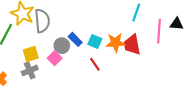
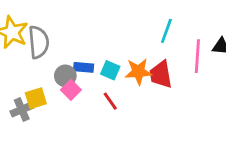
blue rectangle: (75, 39) -> (84, 67), turned -40
yellow square: (31, 54) -> (36, 98), moved
pink square: (55, 58) -> (71, 90), moved

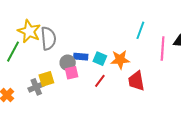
red trapezoid: (161, 74) -> (136, 81), moved
pink square: (71, 90) -> (72, 73), turned 32
red line: (110, 101) -> (100, 81), turned 72

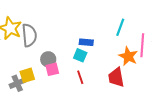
blue rectangle: (81, 57) -> (86, 42), moved
orange star: (120, 60) -> (128, 56), moved, turned 30
red line: (100, 81) -> (80, 77), turned -56

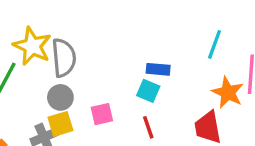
gray circle: (48, 59) -> (60, 97), moved

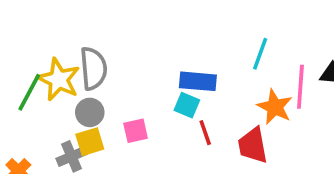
yellow star: (32, 46) -> (59, 79), moved
blue rectangle: (158, 69) -> (198, 81), size x1.4
red line: (148, 127) -> (205, 133), moved

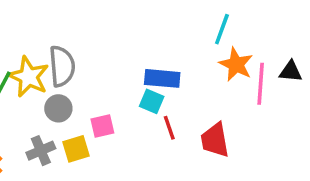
cyan line: (260, 54) -> (222, 29), moved
orange star: (275, 107) -> (236, 64), moved
yellow square: (90, 142) -> (76, 149), moved

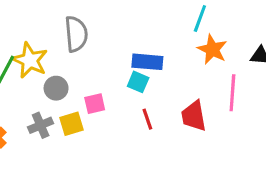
gray semicircle: (62, 66) -> (76, 34), moved
pink line: (261, 84) -> (232, 93), moved
red line: (169, 128) -> (147, 119), moved

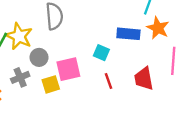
blue rectangle: (147, 62) -> (128, 34), moved
pink square: (95, 104) -> (68, 69), size x1.5
gray cross: (41, 125) -> (20, 77), moved

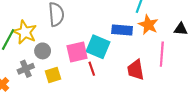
cyan square: (101, 53) -> (98, 47), size x1.6
pink square: (68, 69) -> (77, 52), moved
red line: (108, 81) -> (92, 69), moved

